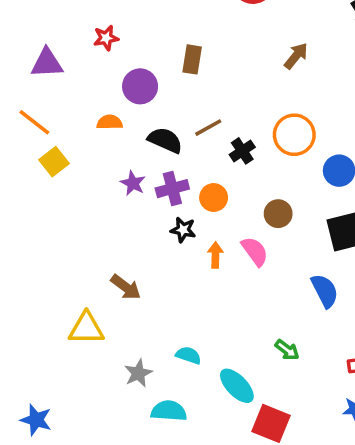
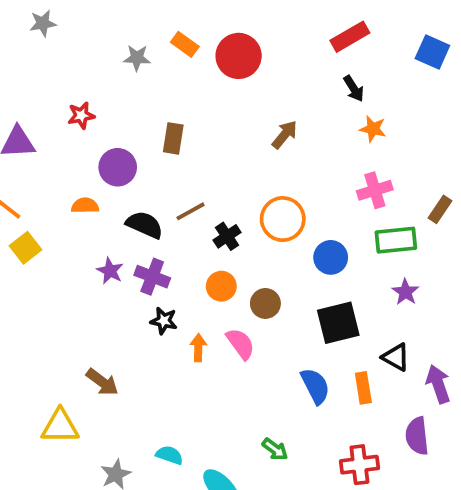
purple cross: (172, 189) -> (152, 277), turned 36
orange circle: (214, 198) -> (221, 286), moved

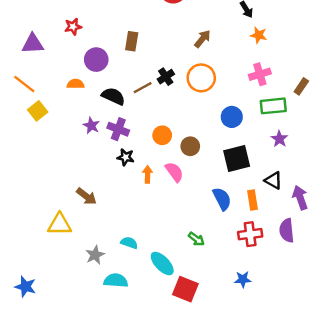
orange circle: (283, 219) -> (201, 78), moved
black cross: (227, 236) -> (166, 77), moved
red cross: (359, 465) -> (250, 234), moved

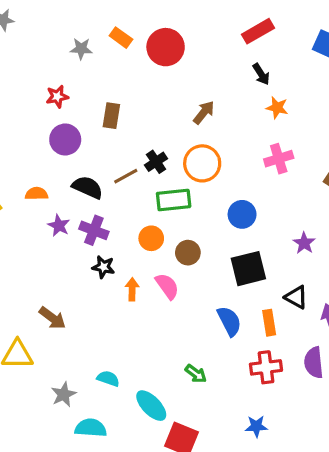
red star: (73, 27) -> (57, 96), moved
orange semicircle: (75, 84) -> (37, 194), moved
green rectangle: (273, 106) -> (174, 200), moved

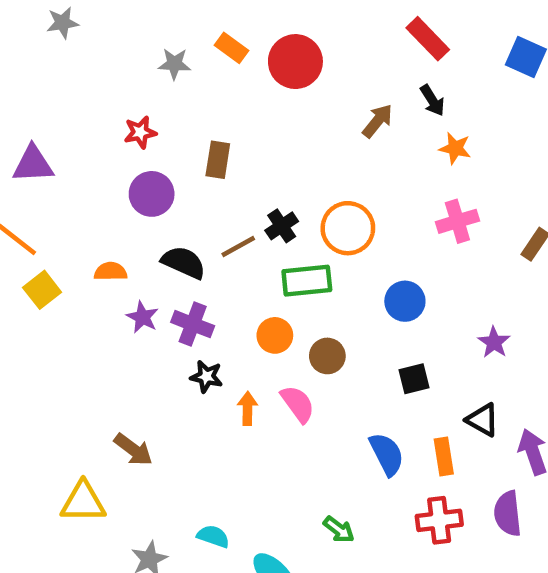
red rectangle: (258, 31) -> (428, 39), turned 76
brown arrow: (204, 112) -> (378, 121), moved
black square: (248, 269) -> (414, 379), size x0.6

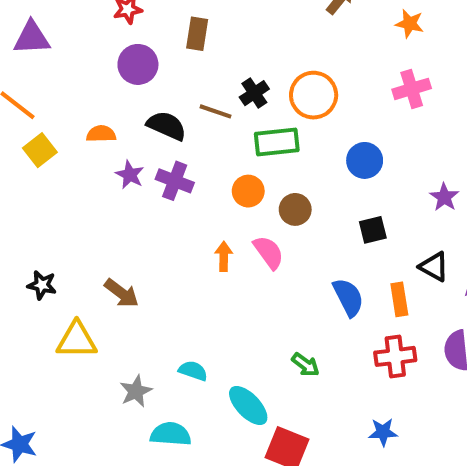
brown line: (238, 246) -> (216, 111), turned 48
black star: (206, 377) -> (42, 285), moved

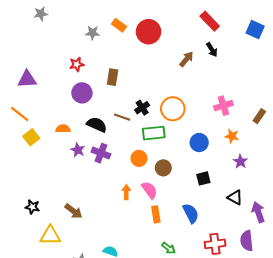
orange star: (410, 24) -> (232, 136), moved
orange rectangle: (399, 299) -> (156, 214), moved

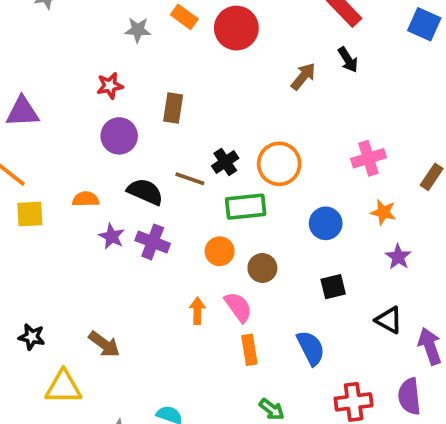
yellow square: (31, 137) -> (30, 214), turned 35

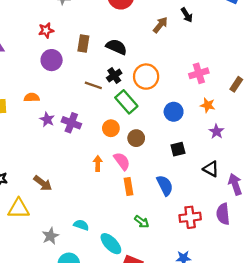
black semicircle: (145, 192) -> (116, 47), moved
green rectangle: (246, 207) -> (126, 102), turned 55

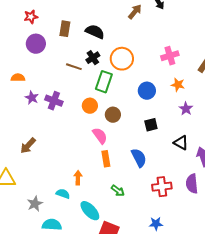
green rectangle: (126, 102) -> (104, 82), turned 60
orange arrow: (98, 163) -> (78, 178), moved
brown arrow: (43, 183) -> (28, 146), moved, turned 96

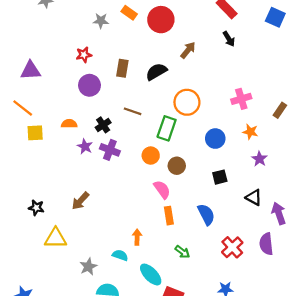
brown arrow: (135, 12) -> (188, 50), moved
black semicircle: (95, 32) -> (156, 72), turned -54
black cross: (93, 58) -> (103, 125), moved
red cross: (162, 187) -> (232, 247), turned -36

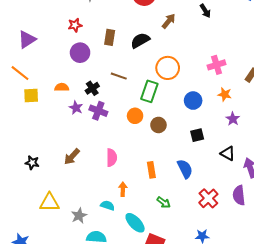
purple triangle: (31, 71) -> (27, 39), turned -30
pink semicircle: (162, 190) -> (112, 158), moved, turned 36
yellow triangle: (56, 238) -> (49, 202), moved

